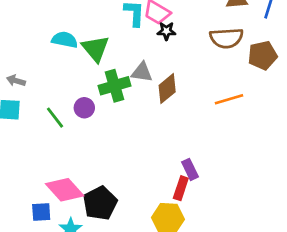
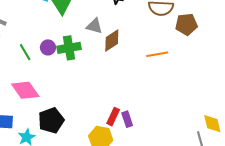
green cross: (114, 86) -> (69, 48), moved
purple rectangle: (190, 169) -> (127, 119), moved
pink diamond: (65, 190) -> (25, 90), moved

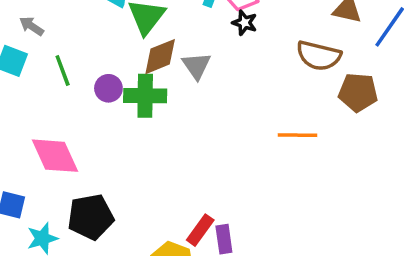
gray triangle: (94, 26) -> (197, 66), turned 30
brown diamond: (112, 41) -> (160, 57), moved
green line: (25, 52) -> (63, 70), moved

